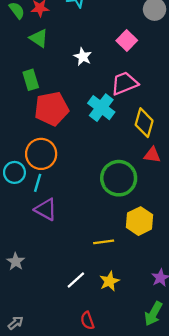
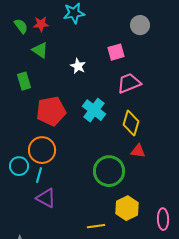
pink square: (127, 40) -> (116, 52), turned 30
green rectangle: (31, 80) -> (24, 81), moved
pink trapezoid: (124, 83) -> (129, 83), moved

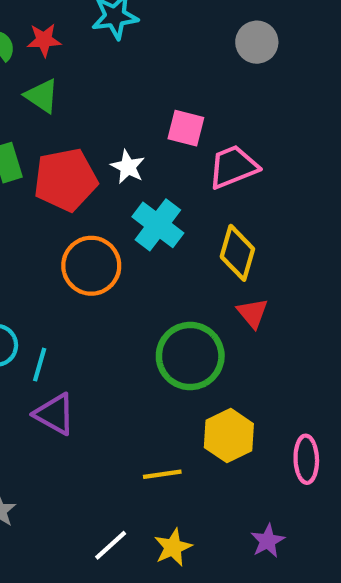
pink square: (116, 52) -> (186, 128), moved, turned 30
white star: (78, 66) -> (128, 167), moved
red pentagon: (51, 111) -> (65, 180), moved
orange circle: (42, 150) -> (91, 266), moved
red triangle: (138, 151) -> (253, 313), turned 42

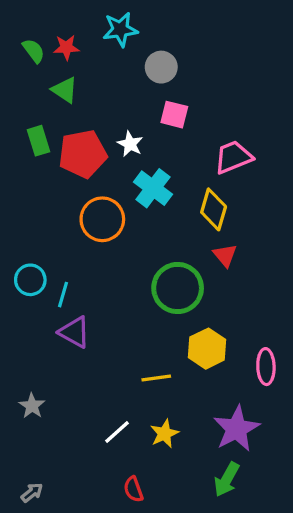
gray circle: (257, 42) -> (161, 67), moved
pink trapezoid: (233, 167) -> (233, 157), moved
purple star: (268, 541) -> (236, 429), size x1.8

